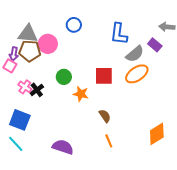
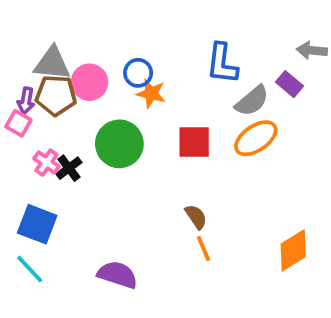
blue circle: (74, 25) -> (138, 73), moved
green circle: (64, 77) -> (119, 144), size x1.6
orange star: (81, 94) -> (151, 93), moved
orange line: (109, 141) -> (203, 248), moved

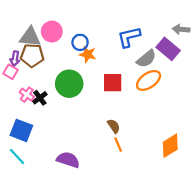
blue L-shape: (222, 64) -> (129, 37), turned 70
pink circle: (89, 82) -> (52, 32), moved
purple rectangle: (289, 84) -> (168, 49), size x1.5

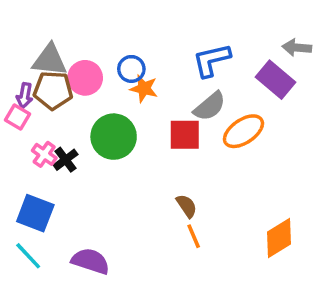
pink circle: (52, 32) -> (85, 78), moved
gray semicircle: (146, 59) -> (210, 106), moved
purple semicircle: (68, 160) -> (90, 261), moved

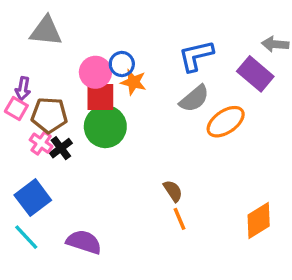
gray triangle: (50, 60) -> (46, 31), moved
pink circle: (85, 78) -> (95, 72), moved
brown pentagon: (53, 90) -> (49, 115), moved
red square: (185, 135) -> (100, 97), moved
blue square: (35, 213) -> (33, 198), turned 32

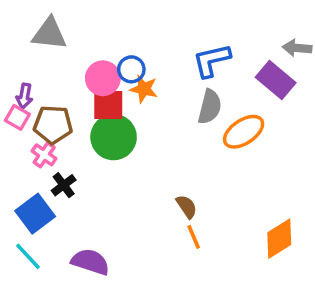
gray semicircle: (194, 99) -> (210, 107), turned -36
black cross: (61, 148) -> (64, 185), moved

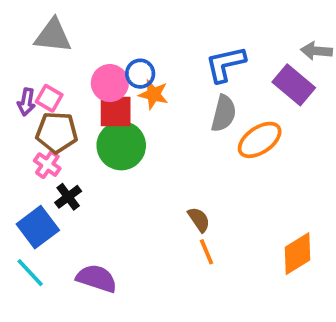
pink square: (17, 117) -> (49, 98), moved

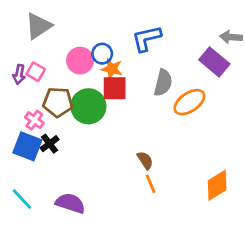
gray triangle: (53, 36) -> (38, 26), turned -40
blue L-shape: (225, 64) -> (146, 38), moved
red square: (116, 112) -> (115, 88), moved
brown pentagon: (57, 132) -> (58, 102), moved
blue square: (38, 227) -> (27, 146), moved, turned -32

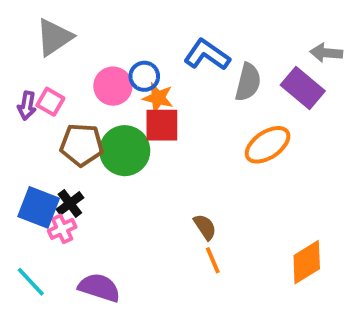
blue L-shape: (146, 38) -> (207, 55), turned 48
gray semicircle: (163, 83) -> (248, 82), moved
pink cross: (34, 120) -> (62, 229), moved, turned 30

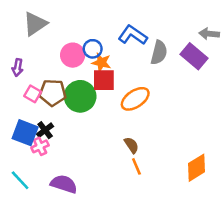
pink square: (50, 102) -> (33, 94), moved
orange ellipse: (268, 145) -> (135, 99), moved

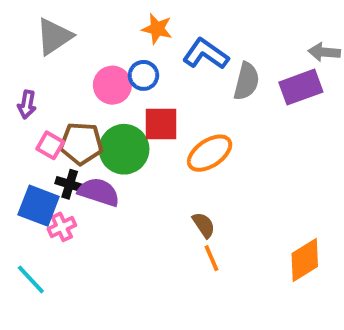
purple rectangle: (194, 56) -> (301, 87), turned -60
orange star: (101, 63) -> (157, 29), moved
black cross: (45, 130) -> (70, 184), moved, turned -36
purple semicircle: (64, 184) -> (99, 192), moved

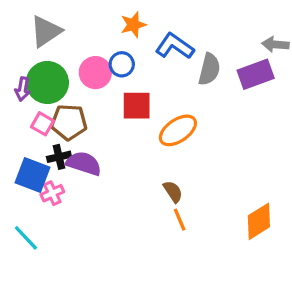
orange star: (157, 29) -> (133, 25), turned -30
green circle: (124, 149) -> (47, 82), moved
black cross: (70, 184) -> (59, 157), turned -30

